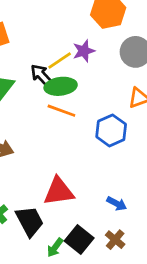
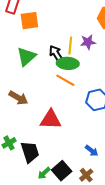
yellow line: (60, 60) -> (70, 46), turned -60
red triangle: (59, 191) -> (51, 120), moved

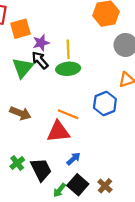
purple star: (88, 42) -> (41, 43), moved
black arrow: (56, 54) -> (40, 60), moved
orange line: (65, 80) -> (68, 114), moved
blue arrow: (92, 151) -> (74, 159), moved, turned -72

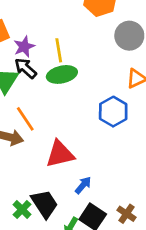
orange line: (68, 114) -> (25, 119), moved, turned 42
green cross: (17, 163) -> (22, 210), moved

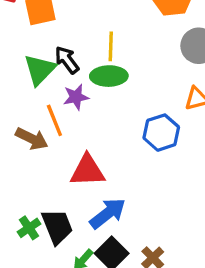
purple star: (24, 47) -> (76, 97), moved
blue arrow: (83, 185) -> (108, 213), size x1.6

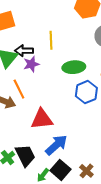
black arrow: (67, 60) -> (24, 51), turned -48
green ellipse: (109, 76) -> (74, 67), moved
purple star: (76, 97) -> (31, 64), moved

